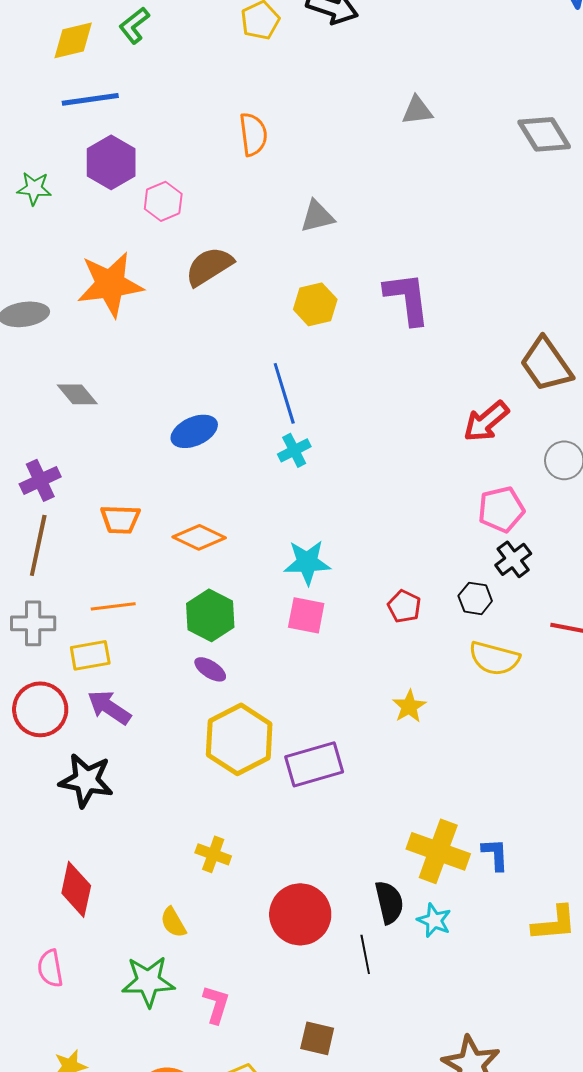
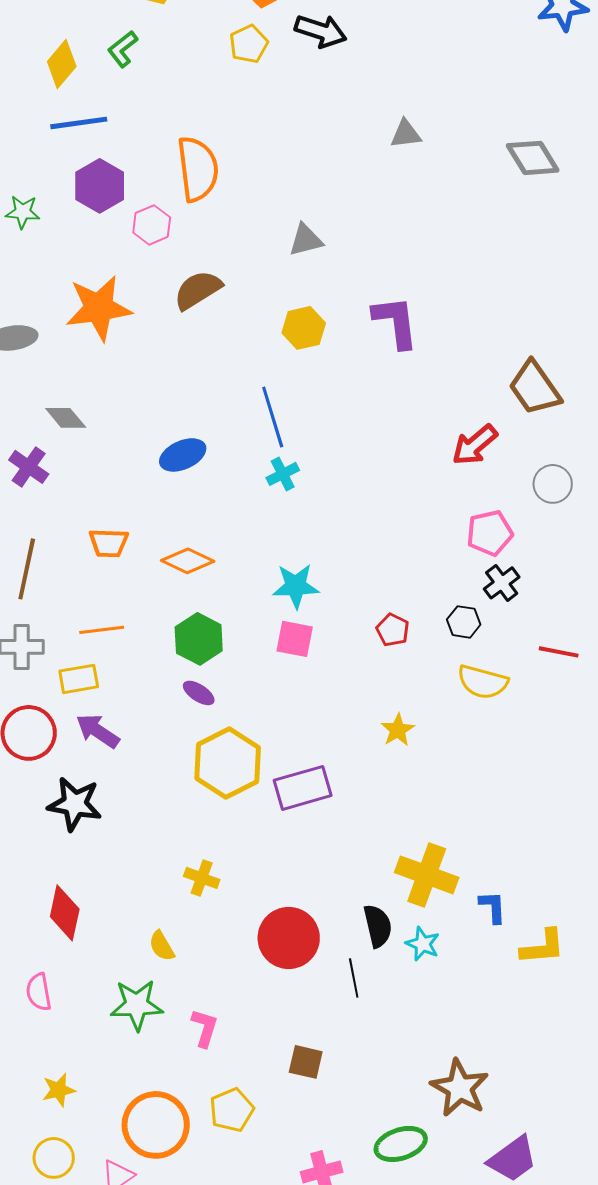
yellow diamond: (73, 40) -> (62, 64), turned -36
orange semicircle: (253, 134) -> (198, 169), moved, size x1.5
purple cross: (40, 480) -> (29, 467), moved, turned -30
blue L-shape: (495, 854) -> (493, 907), moved

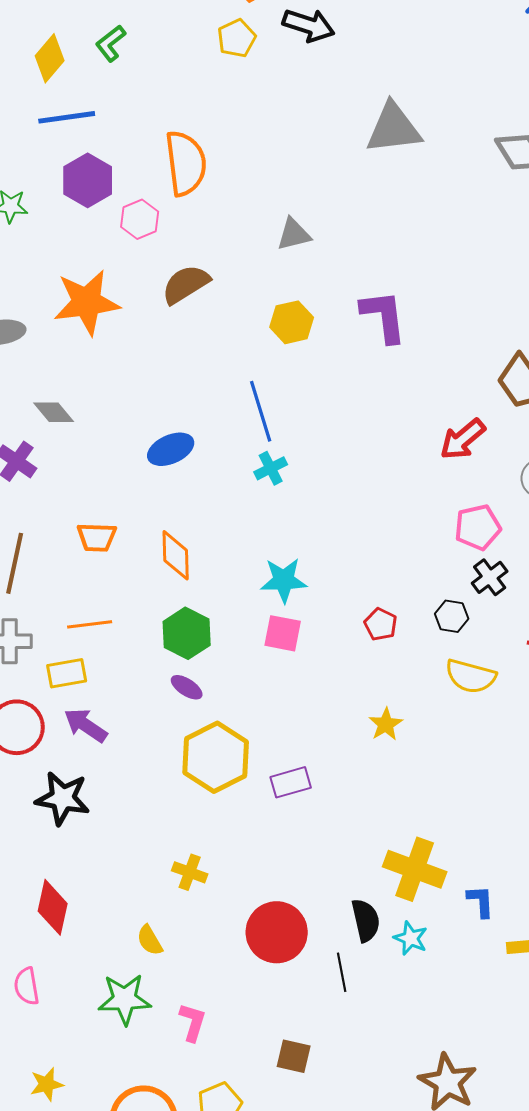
gray triangle: (406, 134) -> (394, 128), size x1.8
orange diamond: (188, 561) -> (176, 555), turned 63
purple rectangle: (303, 788) -> (291, 782), size x0.7

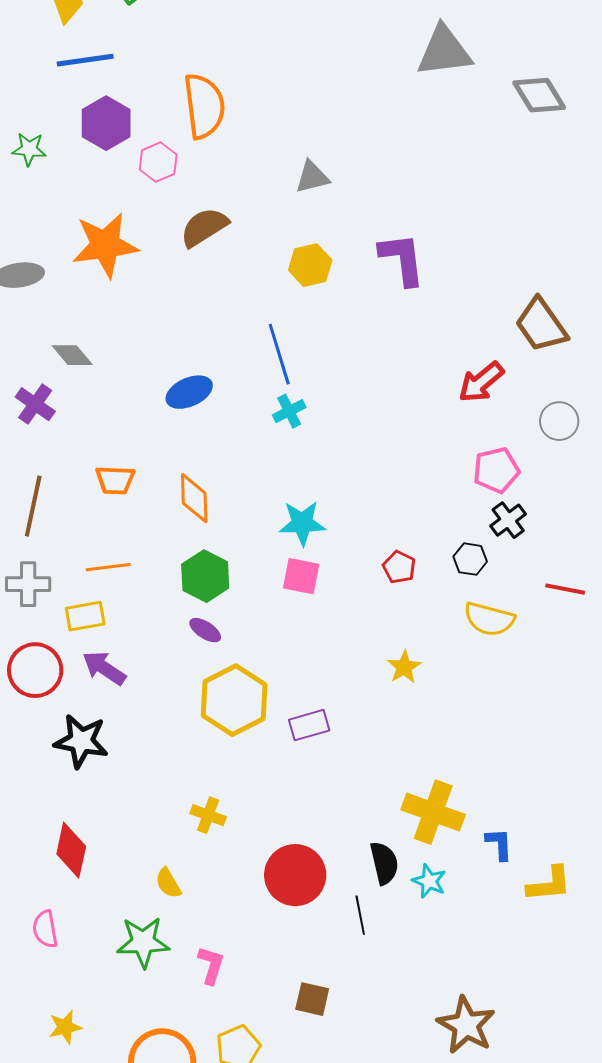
gray triangle: (394, 128) -> (444, 51), moved

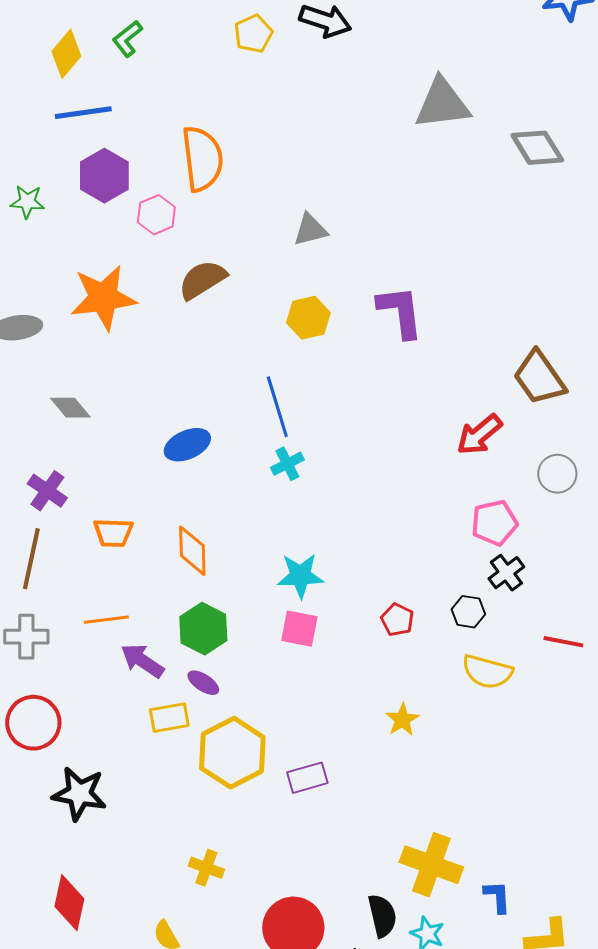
purple cross: (35, 404) -> (47, 491), moved
yellow rectangle: (85, 616) -> (169, 718), moved
purple arrow: (104, 668) -> (142, 661), moved

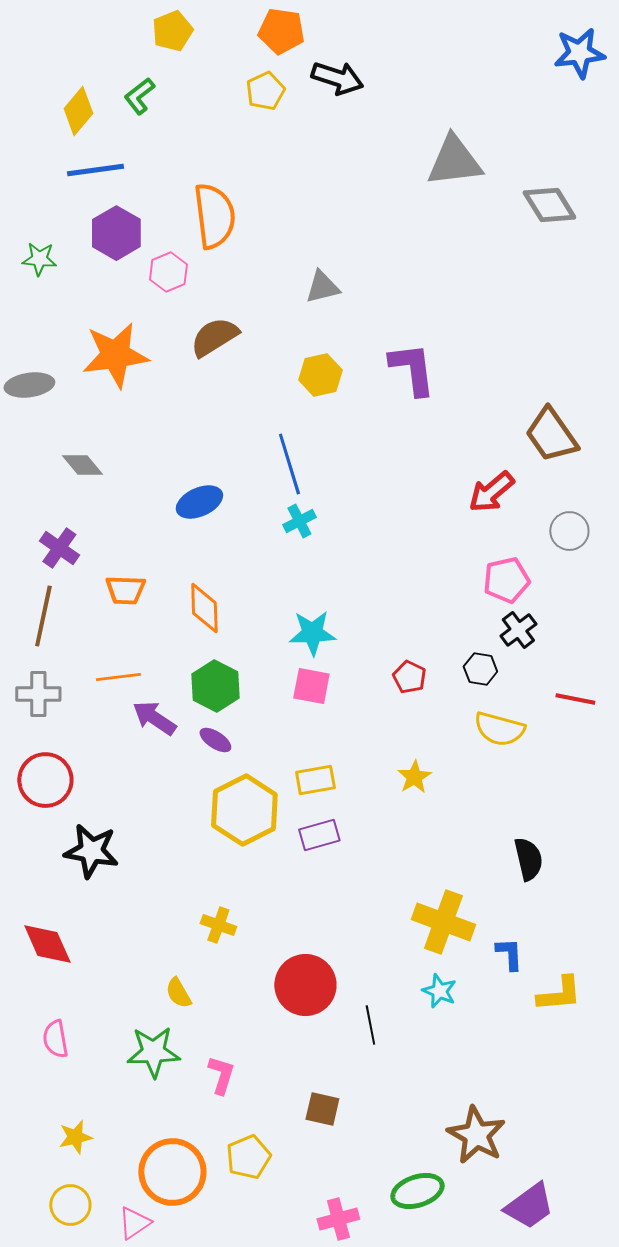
yellow rectangle: (169, 718) -> (315, 780), moved
red diamond: (69, 903) -> (47, 944), moved, turned -36
black semicircle: (382, 916) -> (528, 859), moved

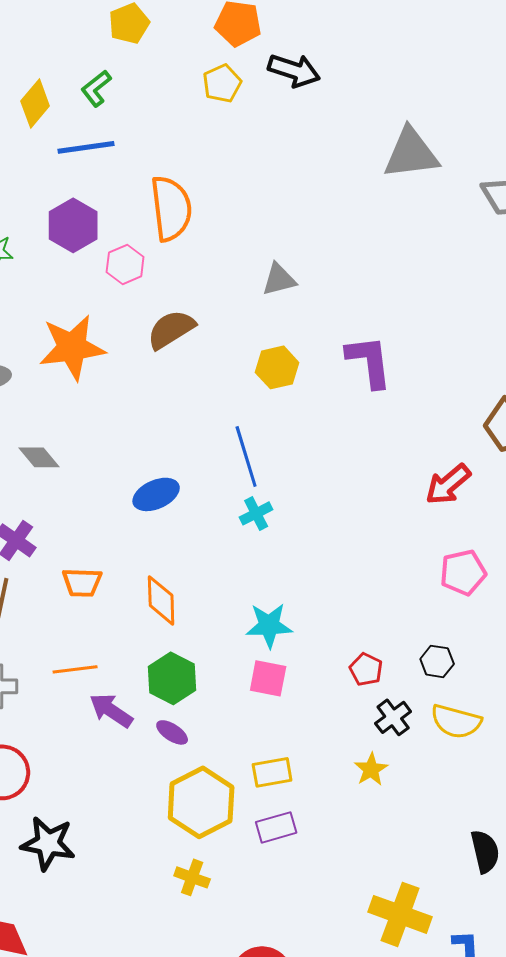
blue line: (95, 170) -> (86, 147), moved
black cross: (518, 630) -> (393, 717), moved
yellow cross: (218, 925) -> (192, 877), moved

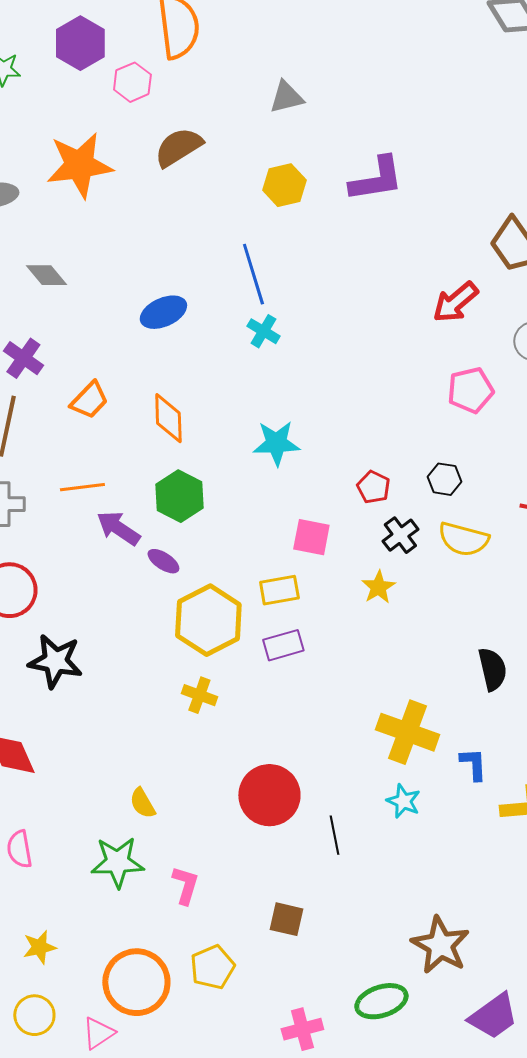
purple L-shape: (369, 361) -> (376, 179), turned 88
cyan cross: (256, 513) -> (263, 331), turned -32
orange trapezoid: (82, 582) -> (89, 400), turned -48
pink square: (268, 678) -> (311, 537), moved
purple ellipse: (172, 732) -> (163, 561), moved

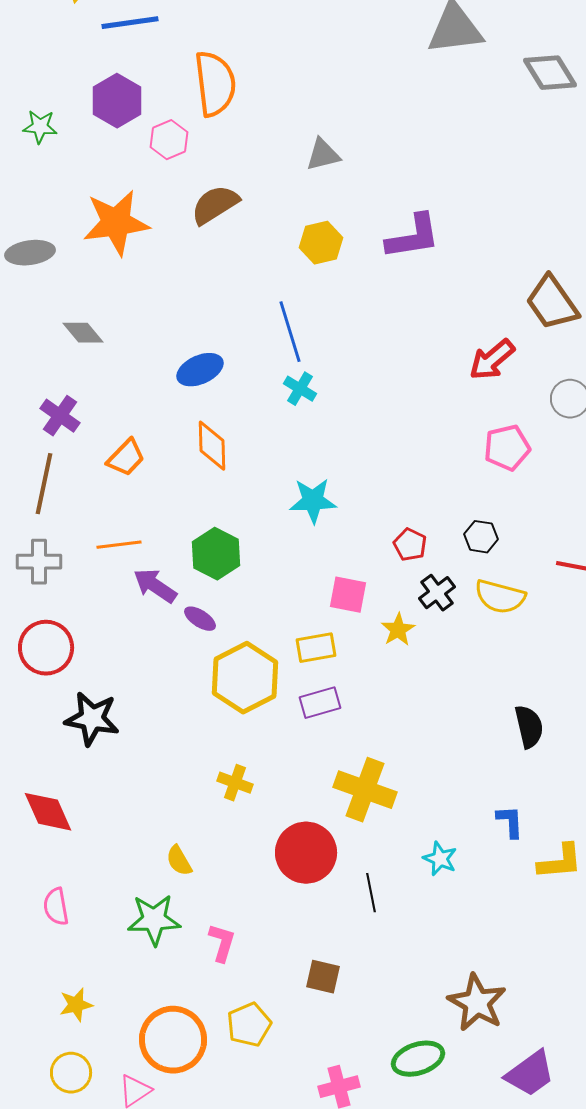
orange diamond: (168, 418) -> (212, 446), moved
yellow star: (378, 587) -> (398, 630), moved
yellow cross: (199, 695) -> (235, 783), moved
yellow cross: (407, 732) -> (365, 790), moved

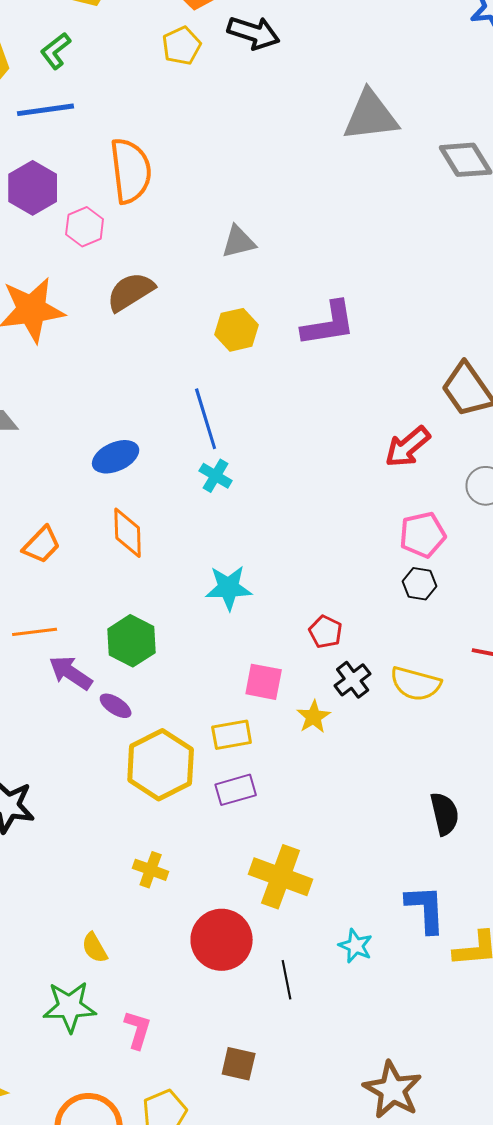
black hexagon: (481, 537) -> (420, 584), moved
blue L-shape: (510, 822) -> (426, 909), size x1.5

